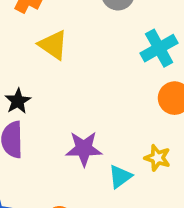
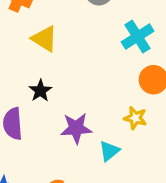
black star: (18, 101) -> (40, 91), moved
yellow star: (157, 158) -> (135, 118), moved

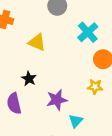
yellow triangle: (44, 39) -> (37, 42), moved
cyan triangle: (109, 151) -> (76, 121), moved

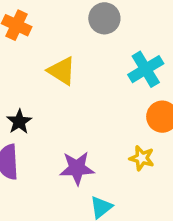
black star: (29, 79) -> (19, 122), moved

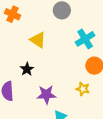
black star: (19, 122) -> (27, 69), moved

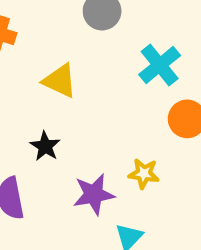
yellow star: (83, 89) -> (144, 174), moved

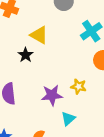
black star: (45, 146) -> (26, 55), moved

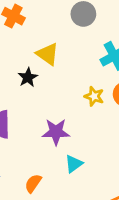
yellow star: (79, 87) -> (94, 96), moved

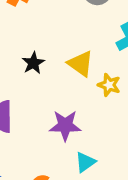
yellow triangle: (48, 54) -> (81, 64), moved

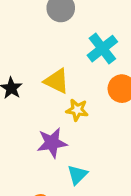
yellow star: (109, 85) -> (77, 110), moved

